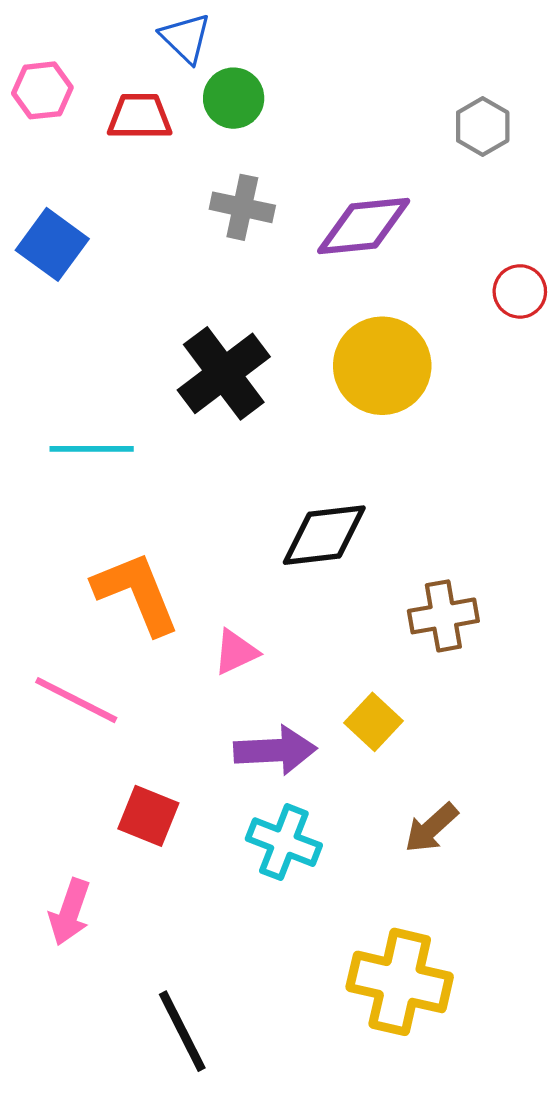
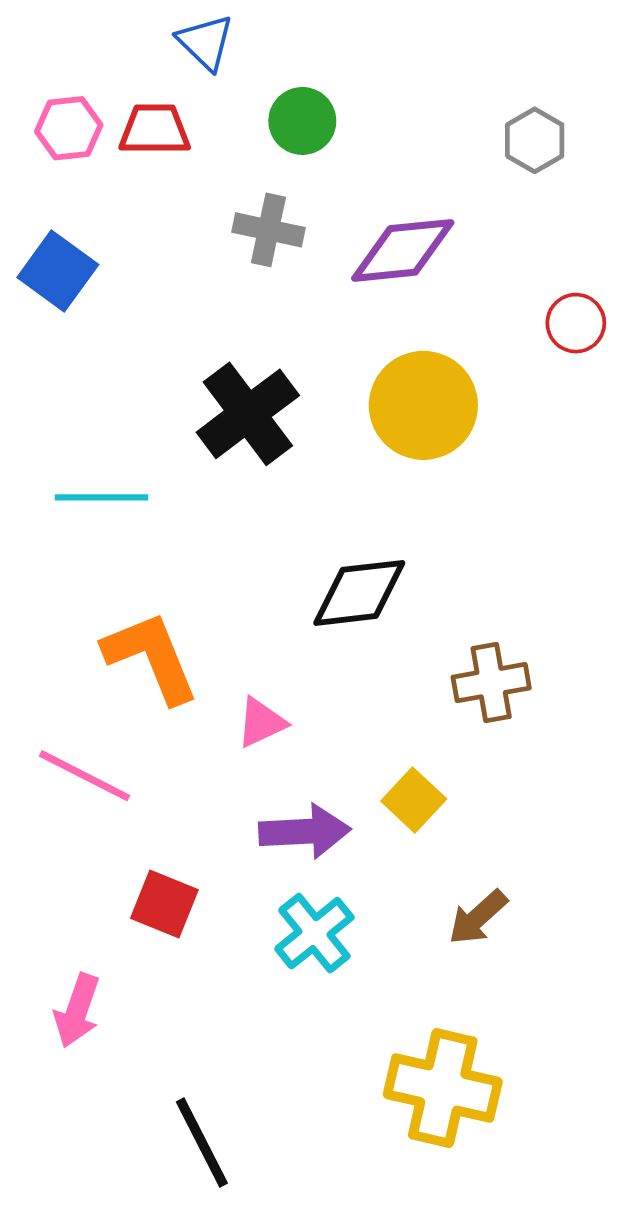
pink hexagon: (42, 90) -> (69, 128), moved
green circle: (234, 98) -> (302, 121), moved
cyan cross: (284, 842) -> (314, 933), turned 30

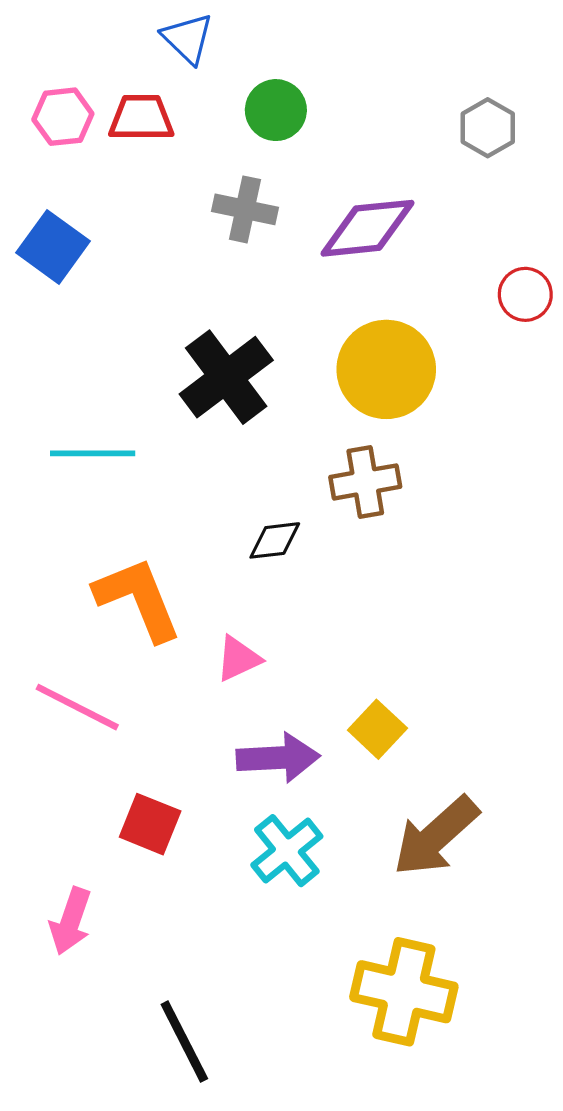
black diamond: (359, 593) -> (275, 540), moved, size x0.6
brown cross: (491, 683) -> (365, 482), moved
brown arrow: (478, 917) -> (436, 836), size x1.6

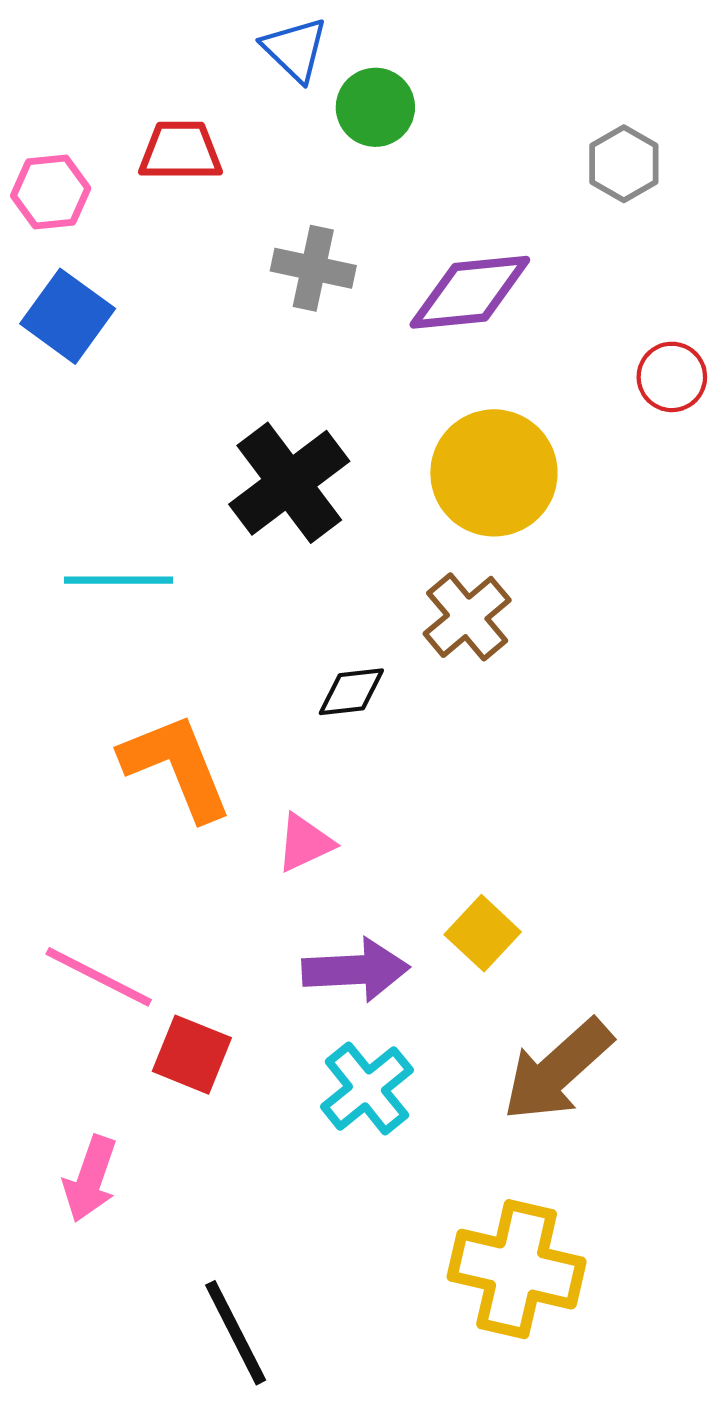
blue triangle: (188, 38) -> (295, 49), moved
green circle: (276, 110) -> (375, 107), moved
pink hexagon: (63, 117) -> (51, 192), moved
brown cross: (365, 482) -> (467, 617), turned -30
pink line: (77, 707) -> (99, 977), moved

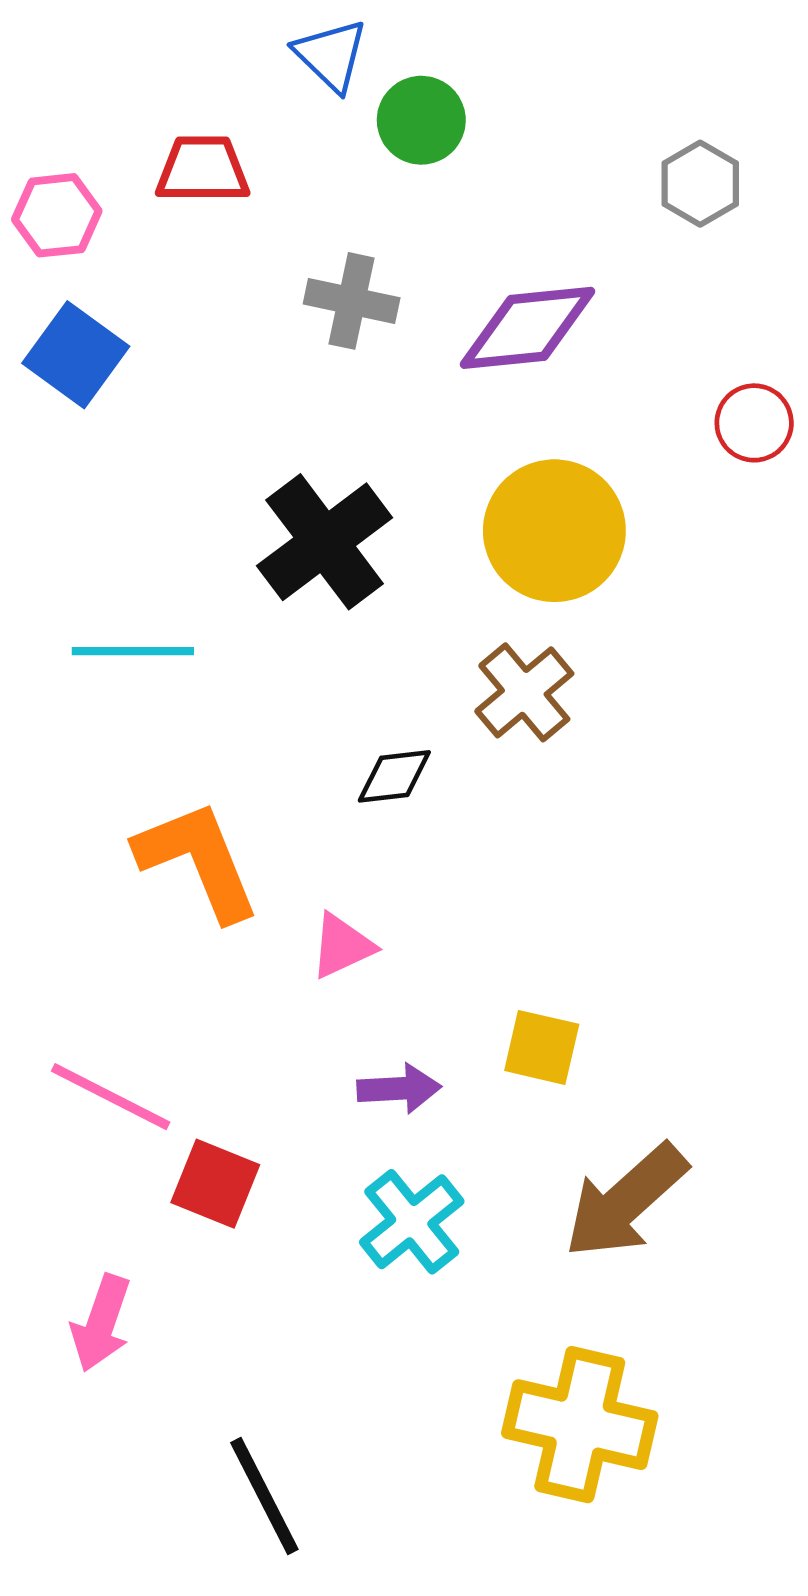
yellow square: (483, 933) -> (542, 1047), turned -30
purple arrow: (356, 970) -> (399, 1089), size x0.7

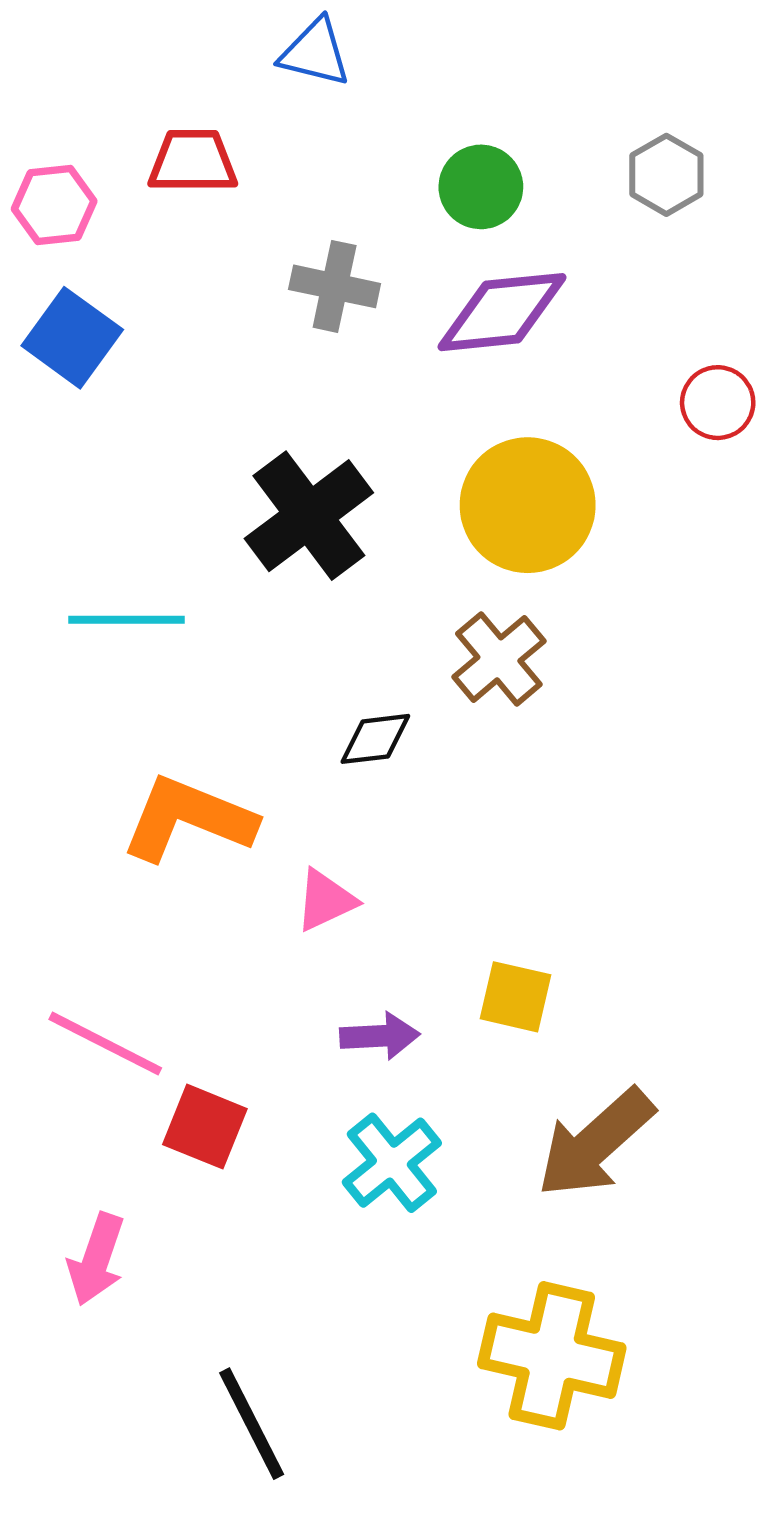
blue triangle: (331, 55) -> (315, 53), turned -30
green circle: (421, 120) -> (481, 187), moved
orange L-shape: (198, 860) -> (188, 819), turned -46

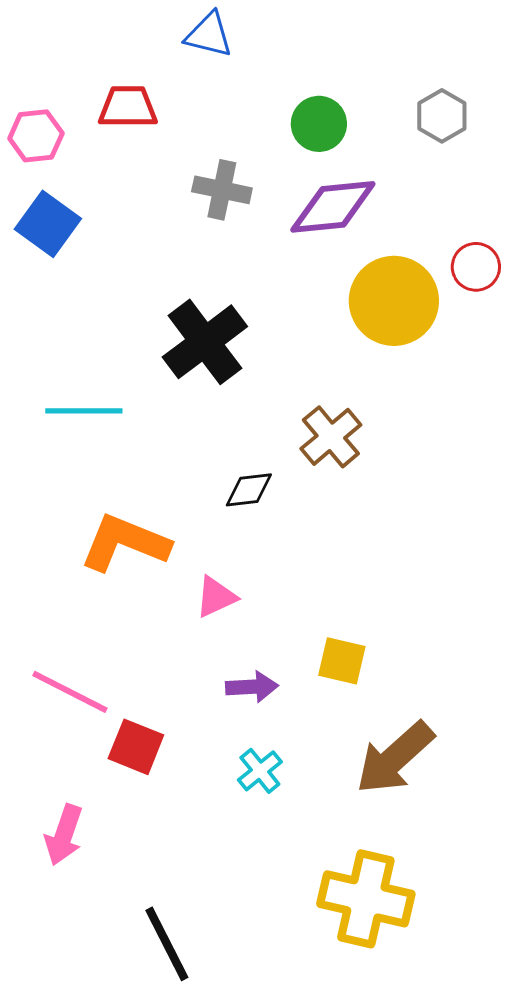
yellow circle: (528, 505) -> (394, 301), moved
cyan cross: (392, 1163) -> (260, 771), size x0.7

